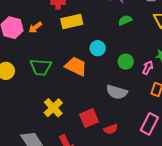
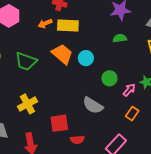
orange arrow: (35, 27) -> (45, 24), moved
orange trapezoid: (76, 66) -> (62, 54), moved

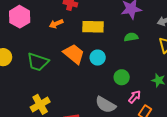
yellow rectangle: (68, 26) -> (93, 27), moved
pink arrow: (129, 90) -> (135, 97), moved

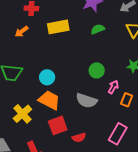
orange trapezoid: (74, 54) -> (49, 100), moved
cyan circle: (98, 58) -> (47, 77), moved

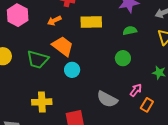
green circle: (97, 70) -> (123, 58), moved
orange trapezoid: (49, 100) -> (63, 46), moved
yellow cross: (22, 114) -> (42, 102), turned 30

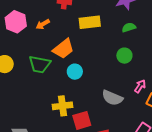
orange arrow: (54, 21) -> (43, 24), moved
orange trapezoid: (63, 46) -> (63, 49), turned 110
yellow cross: (42, 102) -> (63, 106), moved

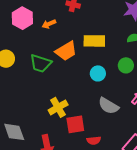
yellow rectangle: (90, 22) -> (94, 41), moved
cyan circle: (75, 72) -> (98, 73), moved
yellow cross: (63, 106) -> (58, 107), turned -30

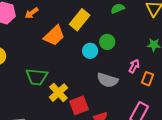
yellow rectangle: (94, 41) -> (80, 20), turned -40
green trapezoid: (41, 63) -> (37, 77), moved
green circle: (126, 65) -> (107, 42), moved

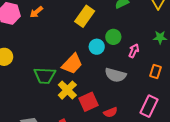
orange trapezoid: (54, 36) -> (72, 64), moved
pink arrow: (134, 66) -> (134, 51), moved

